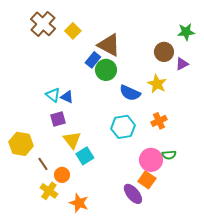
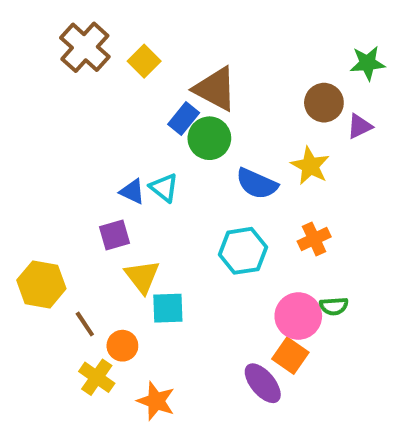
cyan triangle: (53, 95) -> (164, 188), moved
cyan square: (85, 156) -> (168, 308), turned 30

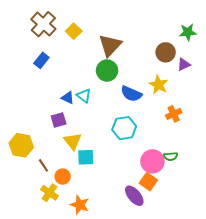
brown triangle: (215, 89) -> (110, 45), turned 45
blue rectangle: (184, 118) -> (41, 60), moved
orange cross: (314, 239) -> (174, 114), moved

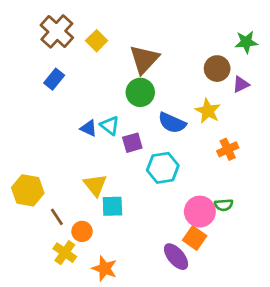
purple square: (59, 120) -> (132, 143), moved

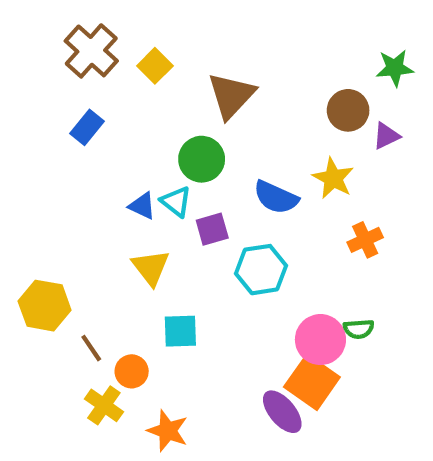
green circle: (140, 92) -> (202, 159), moved
yellow triangle: (95, 185) -> (151, 267), moved
orange square: (195, 238) -> (312, 382), size x1.4

